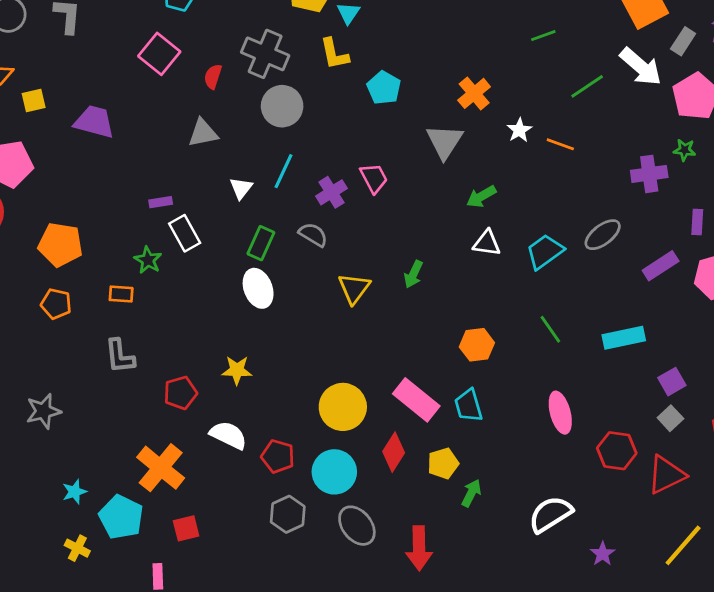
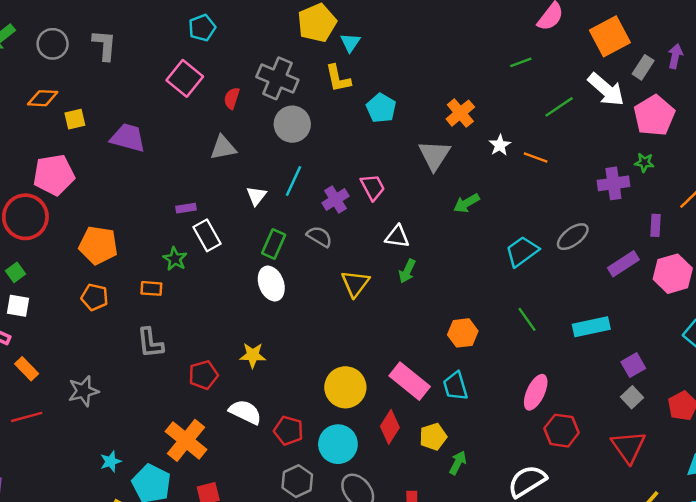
white triangle: (487, 243) -> (397, 237), moved
pink ellipse: (560, 413) -> (536, 392), turned 40
red hexagon: (617, 451) -> (562, 431), moved
red triangle: (666, 475) -> (628, 447), turned -39

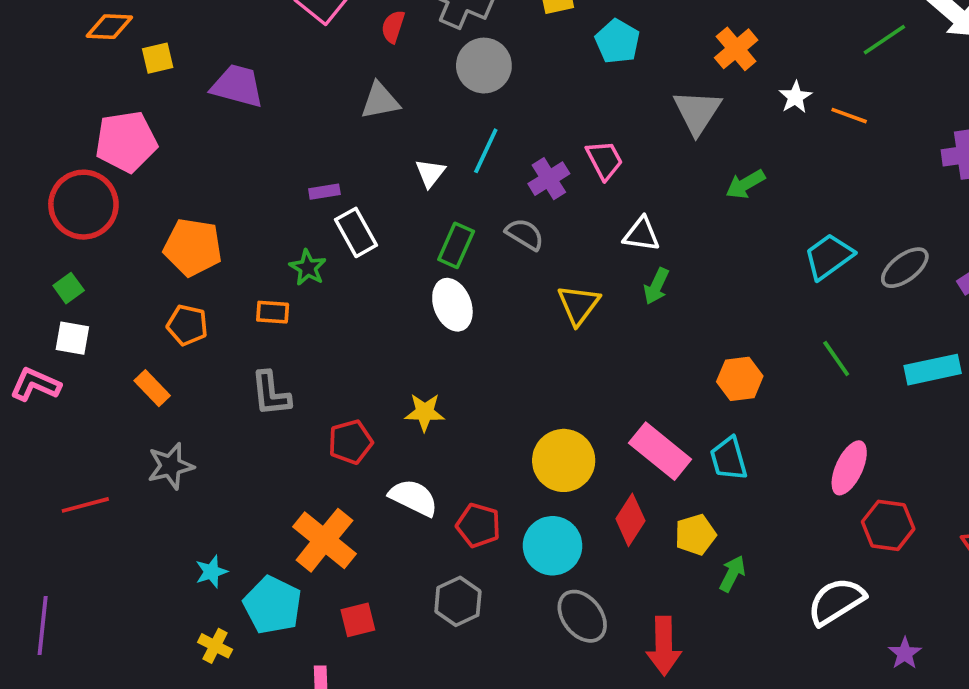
gray ellipse: (573, 237) -> (905, 268), moved
orange rectangle: (27, 369) -> (152, 388), moved
gray hexagon: (297, 481) -> (458, 601), moved

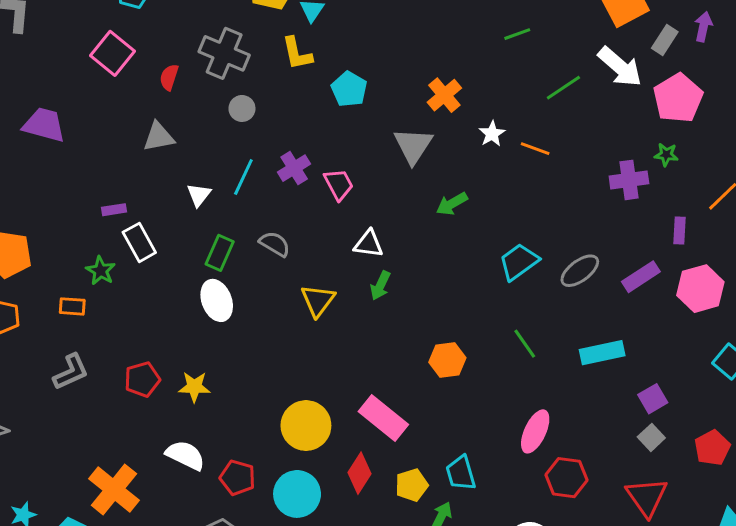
gray circle: (484, 66) -> (242, 108), size x0.6
purple cross: (549, 179) -> (294, 168), moved
gray L-shape: (271, 394) -> (71, 372), turned -108
red pentagon: (350, 442) -> (142, 379), moved
cyan trapezoid: (729, 459) -> (461, 473), moved

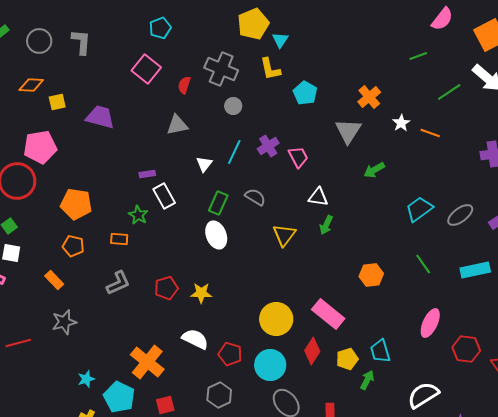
red hexagon: (566, 478) -> (466, 349), moved

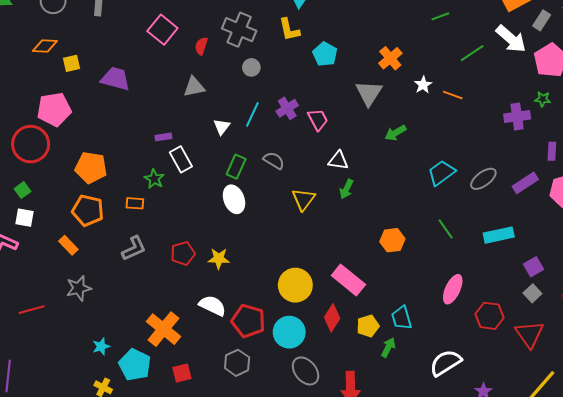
orange pentagon: (73, 246) -> (88, 211), size x1.4
red pentagon: (230, 354) -> (248, 321), size x1.4

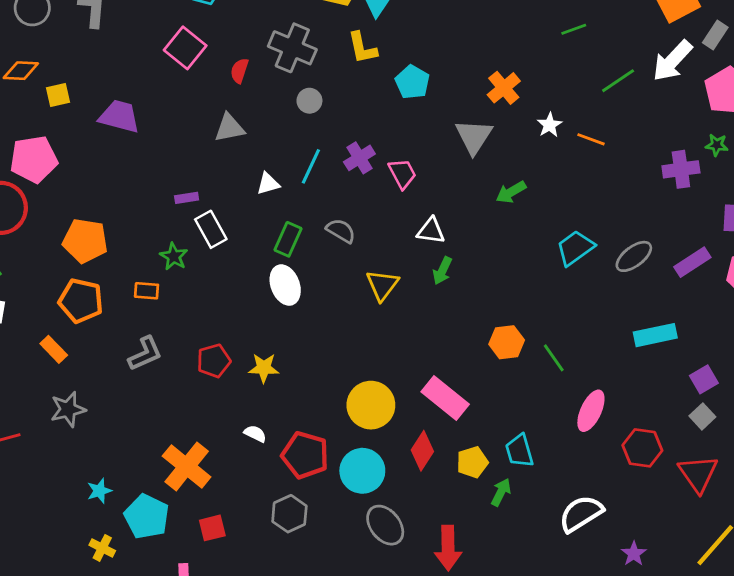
white arrow: (511, 39) -> (672, 61), turned 92
white triangle: (222, 127) -> (268, 184), turned 36
green line: (446, 229) -> (554, 358), moved
white semicircle: (213, 306) -> (255, 434), size x0.6

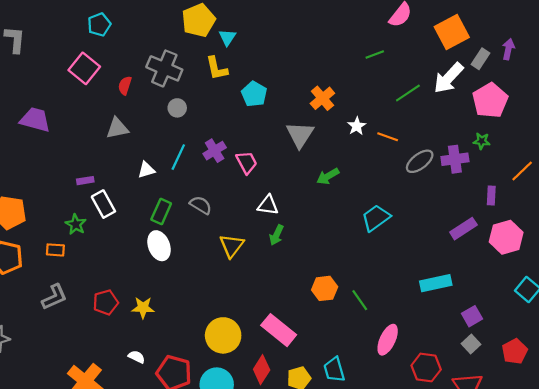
gray ellipse: (634, 256) -> (420, 161), moved

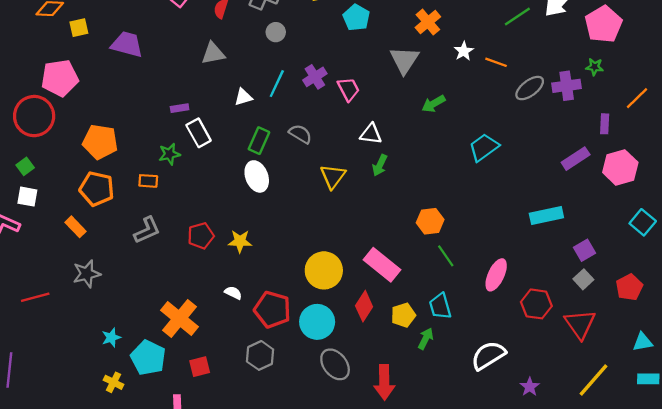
green star: (76, 224) -> (169, 154), turned 30
green line: (360, 300) -> (446, 256), moved

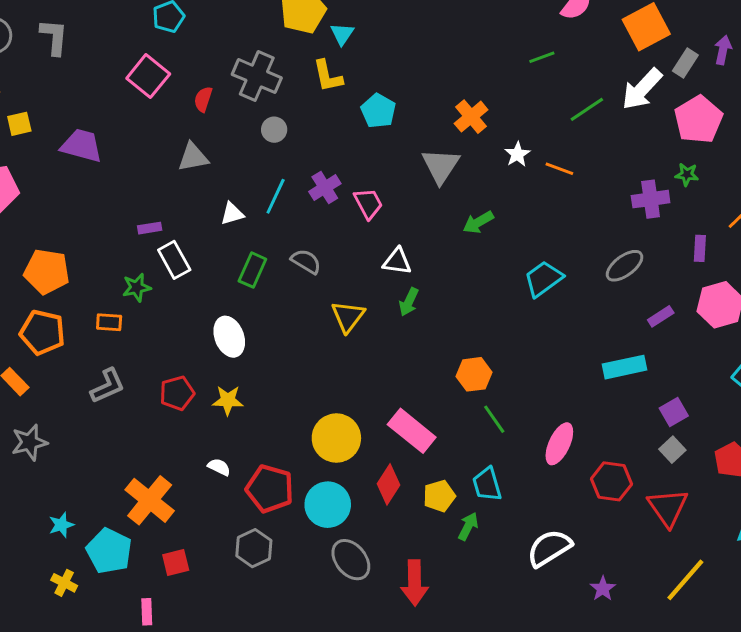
gray ellipse: (530, 88) -> (625, 266), moved
purple rectangle: (576, 159) -> (661, 316), moved, size x0.7
white ellipse: (257, 176) -> (229, 337), moved

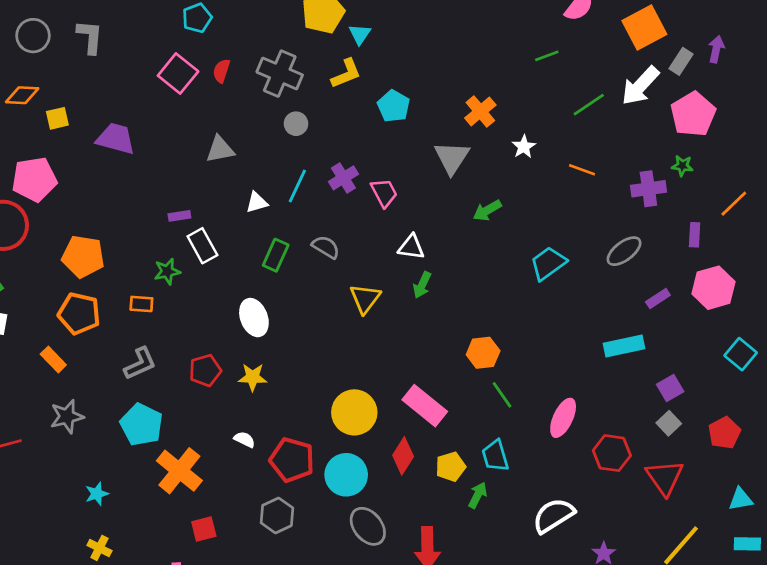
yellow L-shape: (328, 76) -> (346, 74), turned -100
red semicircle: (203, 99) -> (221, 71), moved
orange line: (559, 169) -> (582, 170), moved
cyan pentagon: (109, 551) -> (141, 425), moved

